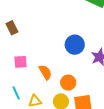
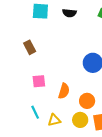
orange semicircle: (45, 72) -> (64, 91), turned 49

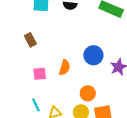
orange semicircle: (64, 91) -> (65, 68), moved

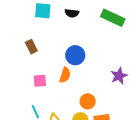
blue circle: (93, 55) -> (75, 55), moved

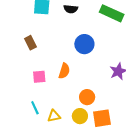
blue circle: (75, 55) -> (84, 44), moved

